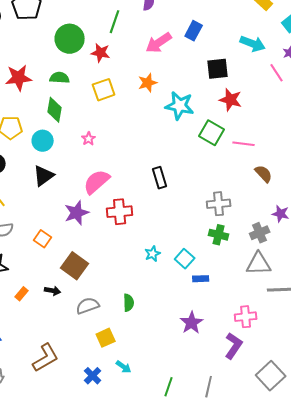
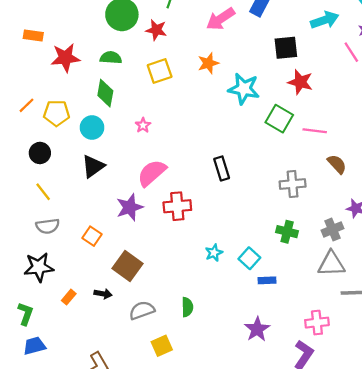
cyan arrow: (253, 44) -> (325, 20), turned -40
gray cross: (219, 204) -> (293, 184), moved

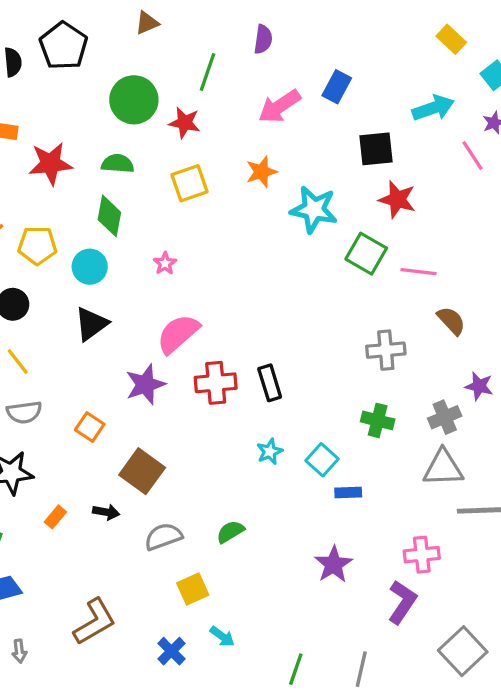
black rectangle: (222, 169) -> (270, 383), moved
green semicircle: (187, 307) -> (230, 532), turned -120

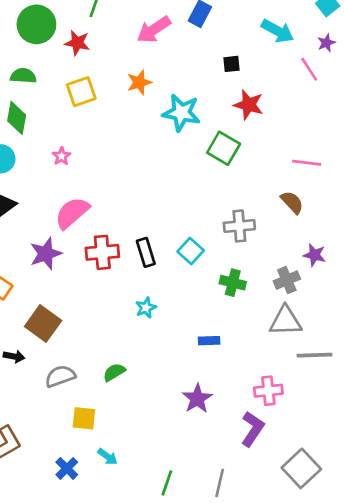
cyan arrow: (433, 108) -> (278, 31), turned 48
black square: (376, 149) -> (231, 64), size x0.6
pink line: (419, 272) -> (307, 163), moved
cyan square: (322, 460) -> (191, 251), moved
yellow square: (193, 589) -> (84, 418), turned 30

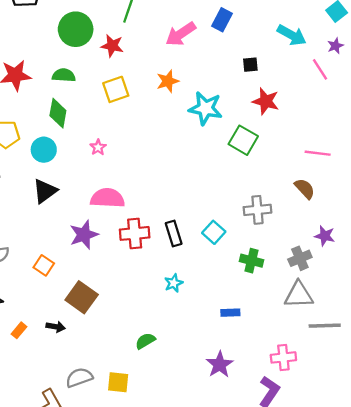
pink semicircle: (72, 213) -> (107, 198), turned 44
gray semicircle: (60, 376) -> (79, 378), moved

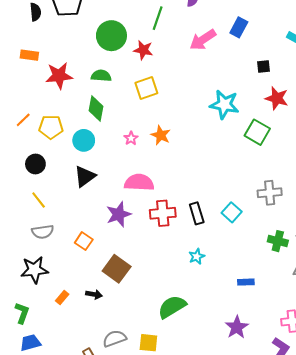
orange star: (168, 81) -> (161, 135), moved, turned -30
green cross: (252, 261) -> (278, 241), moved
green semicircle: (145, 341) -> (172, 307), size x1.6

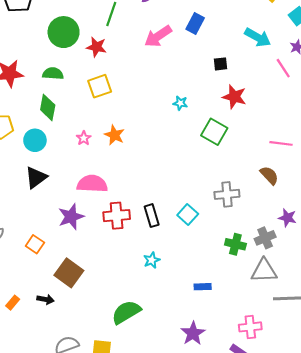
cyan star: (224, 104) -> (180, 103), size x0.5

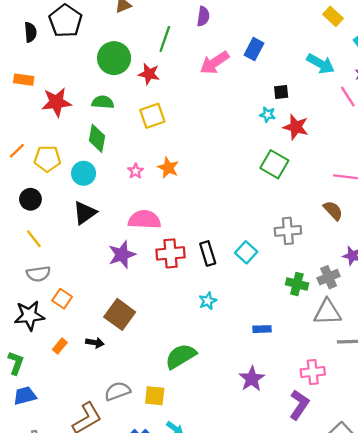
cyan star: (180, 103) -> (268, 115), moved
orange square: (35, 244) -> (62, 299), moved

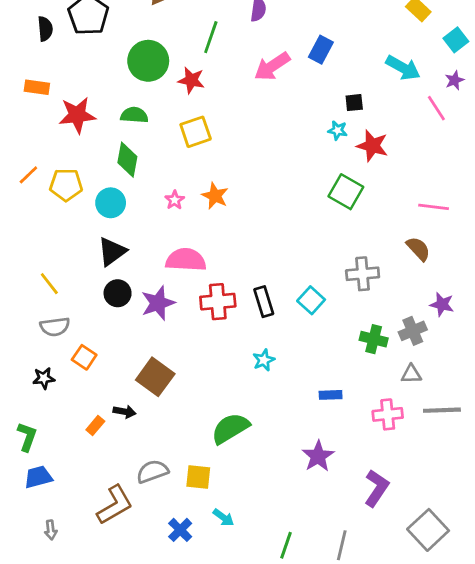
black circle: (30, 199) -> (118, 293), moved
gray triangle: (327, 312) -> (411, 374), size x0.6
black star: (29, 316) -> (44, 378), size x0.6
orange rectangle: (60, 346) -> (95, 426), moved
pink cross: (313, 372) -> (388, 414), moved

